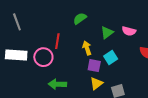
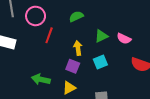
pink circle: (43, 57) -> (36, 16), moved
purple square: (94, 66) -> (73, 66), moved
yellow triangle: (96, 83) -> (69, 88), moved

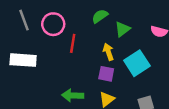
green triangle: (101, 36) -> (123, 29), moved
cyan square: (100, 62) -> (137, 63), size x1.5

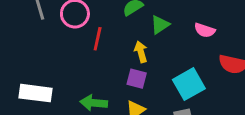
white rectangle: (23, 60) -> (36, 93), moved
cyan square: (137, 63) -> (189, 84), moved

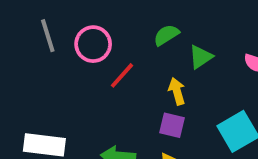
red line: (98, 39) -> (122, 75), turned 30

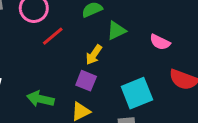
yellow arrow: (177, 91) -> (94, 55), turned -138

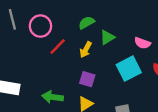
yellow arrow: (94, 55) -> (86, 50), moved
cyan square: (137, 93) -> (129, 69), moved

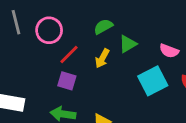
purple square: (87, 79) -> (67, 81), moved

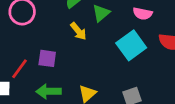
red line: (69, 55) -> (19, 69), moved
yellow arrow: (102, 58) -> (78, 31), turned -60

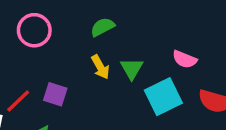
green triangle: (101, 13) -> (132, 69), moved, turned -30

